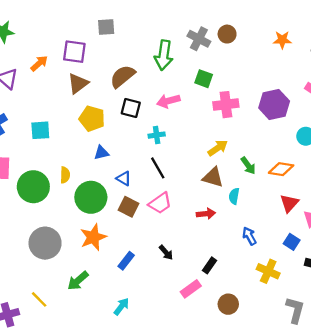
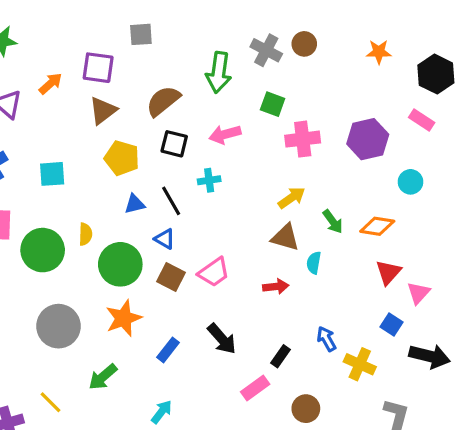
black line: (158, 168) -> (171, 201), moved
blue arrow: (249, 236) -> (326, 339), moved
black arrow: (166, 252) -> (222, 339), size x1.5

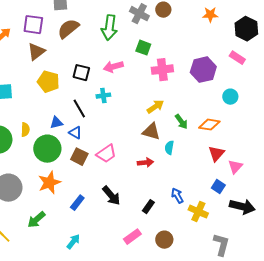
brown semicircle: (163, 101) -> (68, 29), moved
blue triangle: (135, 204) -> (56, 123), moved
pink rectangle: (255, 388) -> (132, 237), moved

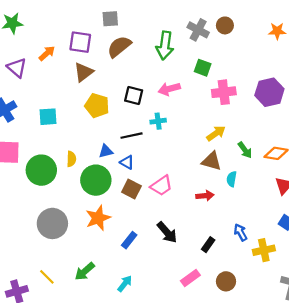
black line: (79, 109) -> (131, 136), turned -72
yellow cross: (198, 212) -> (264, 250), turned -36
green arrow: (36, 220) -> (85, 271), moved

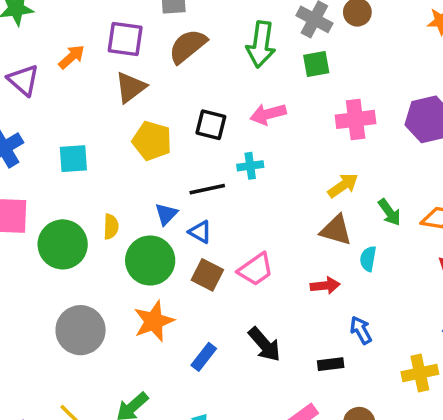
green square: (203, 68) -> (316, 64), moved, turned -30
blue triangle: (106, 151) -> (166, 214), turned -32
blue arrow: (240, 232) -> (361, 330), moved
black rectangle: (208, 245) -> (331, 364), turned 48

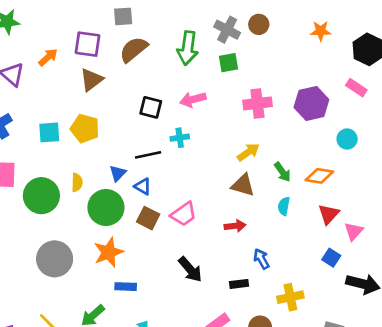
yellow pentagon: (152, 141) -> (85, 128), moved
cyan semicircle: (368, 259) -> (284, 206), moved
blue rectangle: (204, 357) -> (126, 287), moved, turned 54
yellow cross: (420, 373) -> (290, 297), moved

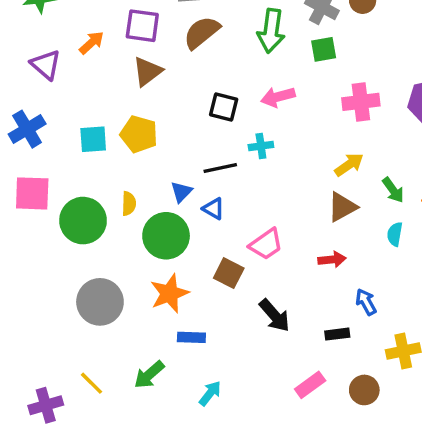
brown triangle: (243, 185) -> (342, 207), turned -45
brown square: (148, 218) -> (229, 273), moved

